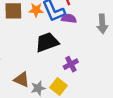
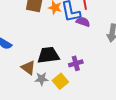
black trapezoid: (47, 42) -> (48, 55), moved

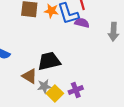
purple cross: (76, 63) -> (76, 90), moved
yellow square: (60, 81) -> (55, 93), moved

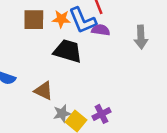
black trapezoid: (49, 61) -> (68, 51), moved, turned 35
brown triangle: (29, 76) -> (44, 91), moved

